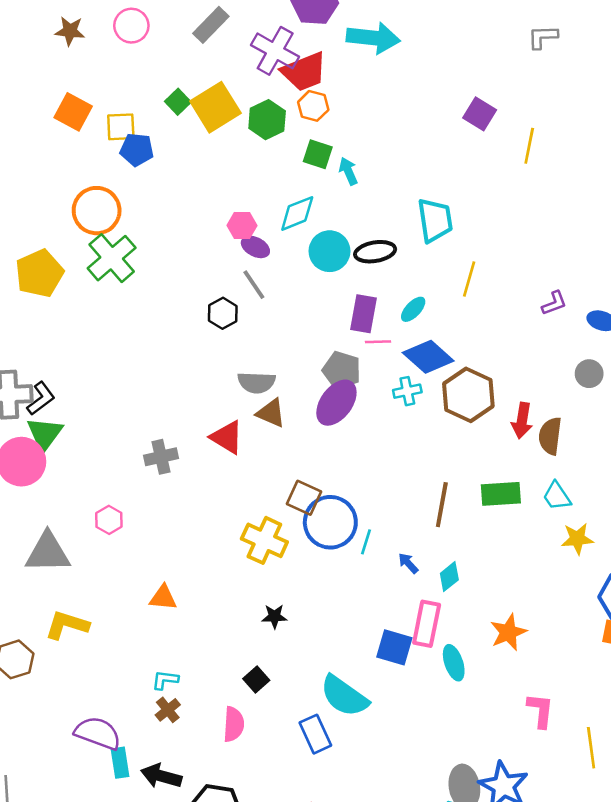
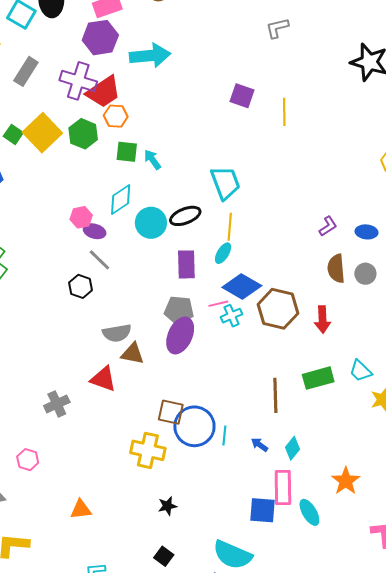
yellow line: (469, 279) -> (230, 227), moved
pink line: (378, 342) -> (218, 304), moved
brown semicircle: (550, 436) -> (336, 269), moved

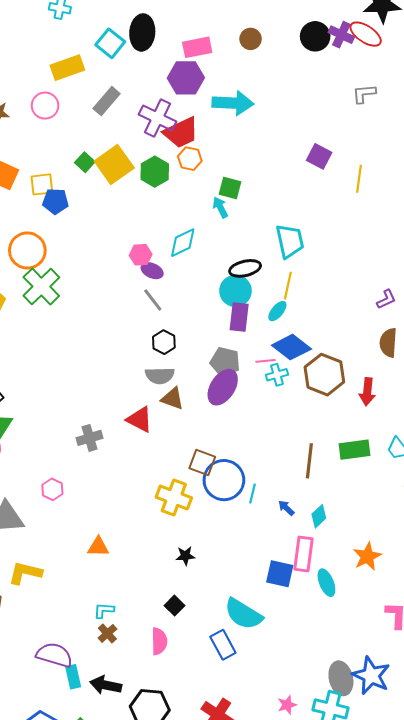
green square: (127, 152) -> (230, 188), moved
cyan circle: (151, 223) -> (235, 291), moved
black hexagon: (81, 286) -> (164, 342), moved

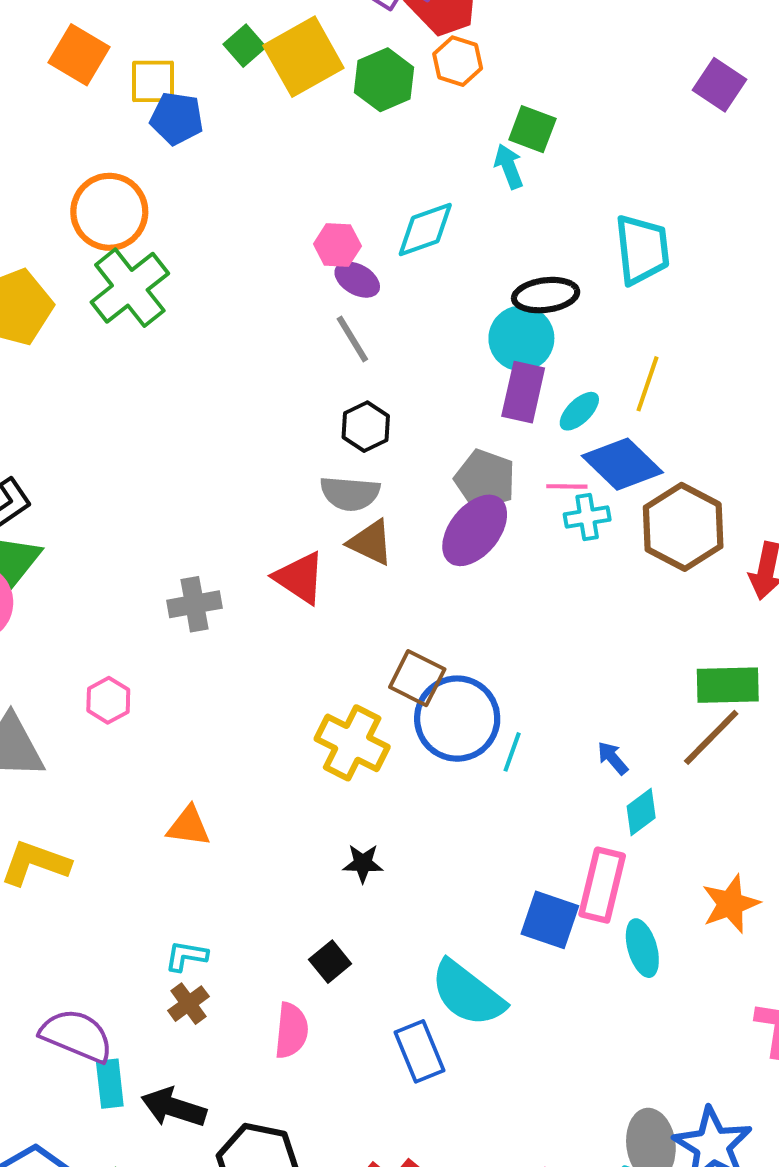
yellow line: (288, 286) -> (647, 384), moved
cyan ellipse: (277, 311) -> (579, 411), moved
brown line: (309, 461) -> (711, 737), moved, turned 32
blue arrow: (286, 508) -> (613, 758), moved

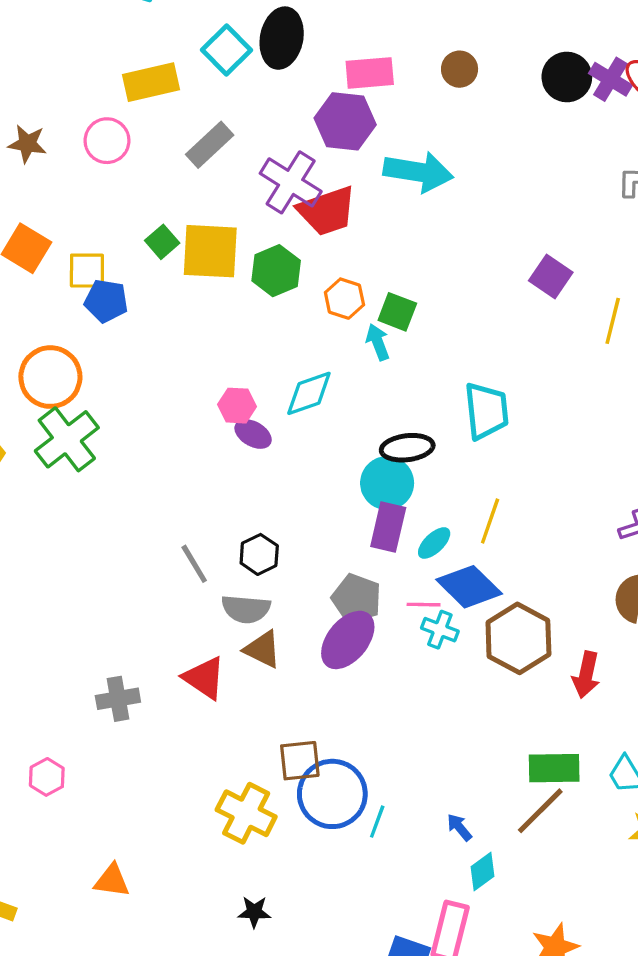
yellow square: (303, 57) -> (210, 251), turned 32
orange hexagon: (458, 61) -> (344, 299), moved
gray line: (352, 339) -> (194, 564), moved
cyan cross: (587, 517) -> (440, 630), turned 30
brown square: (417, 678) -> (300, 761), turned -33

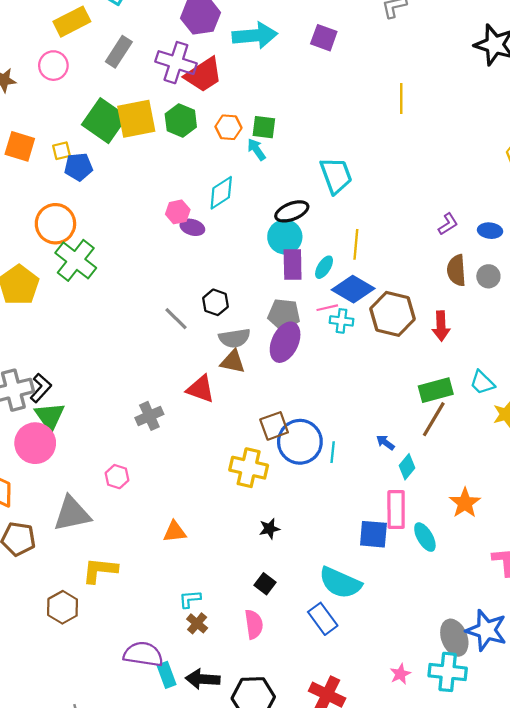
green square: (162, 242) -> (104, 121), size x2.0
yellow square: (87, 271) -> (61, 151), size x0.7
purple square: (551, 276) -> (324, 38), moved
gray semicircle: (246, 609) -> (235, 338), moved

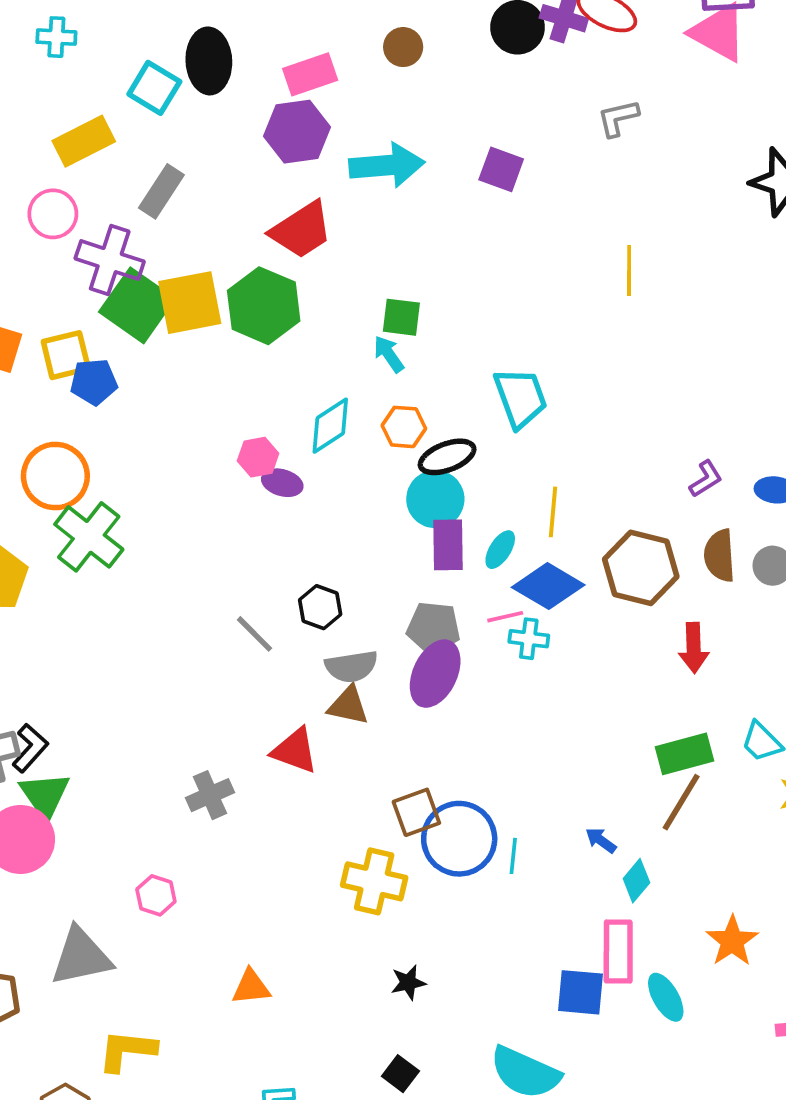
purple cross: (176, 63) -> (110, 260), moved
green hexagon: (181, 121) -> (264, 306), size x1.4
orange hexagon: (228, 127) -> (404, 427), moved
yellow square: (61, 151) -> (66, 355), size x1.6
brown hexagon: (392, 314) -> (641, 568), moved

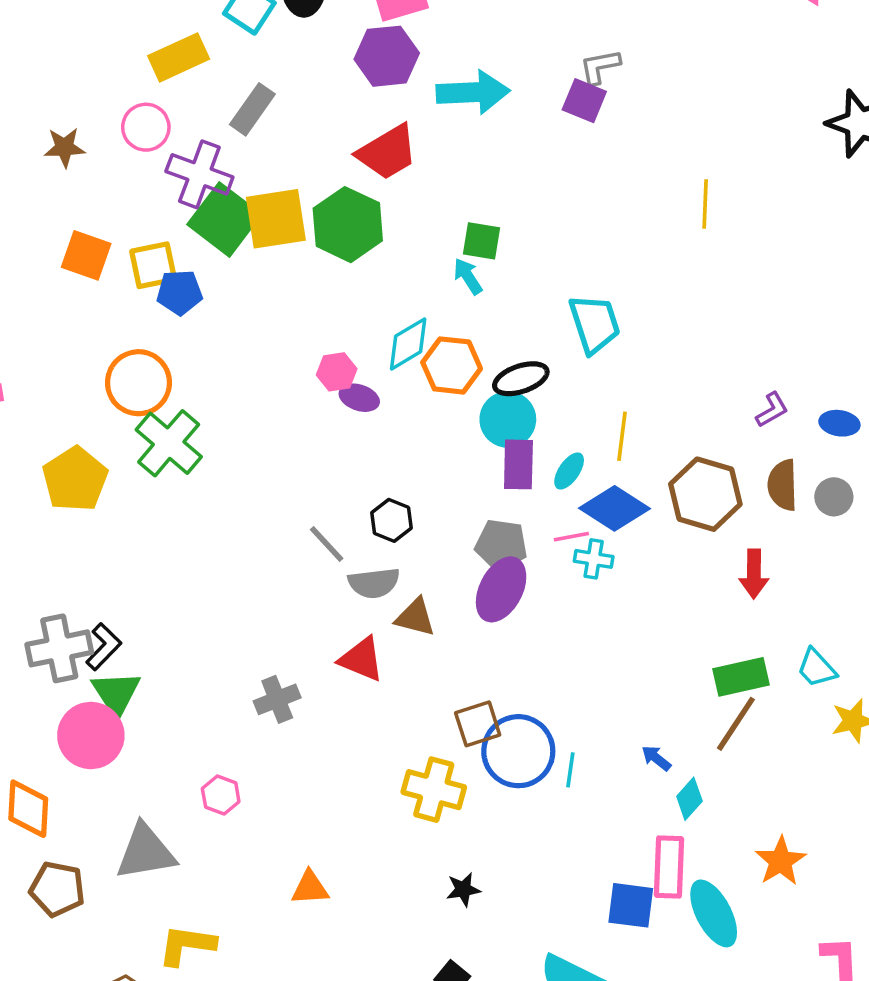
gray L-shape: (618, 118) -> (600, 67), moved
orange hexagon: (404, 427) -> (452, 365), moved, size x1.4
gray semicircle: (351, 666) -> (374, 583), moved
cyan ellipse: (666, 997) -> (714, 913), size x1.4

